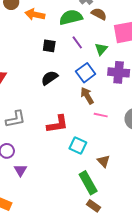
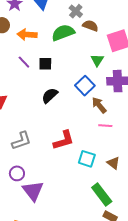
purple line: (77, 42) -> (24, 62), moved
brown arrow: (87, 96) -> (99, 105), moved
brown triangle: (104, 161) -> (113, 163), moved
purple triangle: (20, 170) -> (33, 191), size x1.6

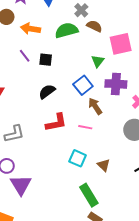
pink line: (105, 126) -> (85, 127), moved
red L-shape: (64, 140) -> (56, 122), moved

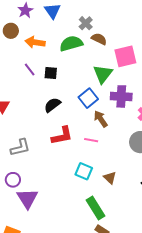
green triangle: (98, 61) -> (103, 74), size x1.5

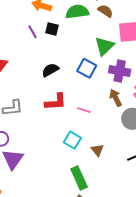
black square: (51, 73) -> (52, 29), moved
blue square: (88, 98) -> (87, 68), turned -30
brown arrow: (101, 119) -> (116, 98), moved

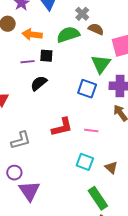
purple line: (33, 32) -> (28, 62), turned -56
black semicircle: (50, 70) -> (39, 83), moved

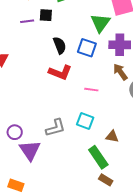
black semicircle: (39, 83) -> (60, 45), moved, turned 108
red L-shape: (62, 127) -> (60, 72), moved, turned 35
gray L-shape: (21, 140) -> (56, 128), moved
brown triangle: (111, 167) -> (112, 136), moved, turned -32

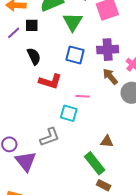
purple line: (27, 21) -> (14, 33), turned -32
green triangle: (100, 23) -> (73, 22), moved
black semicircle: (60, 45) -> (34, 56), moved
cyan square: (85, 121) -> (69, 113), moved

